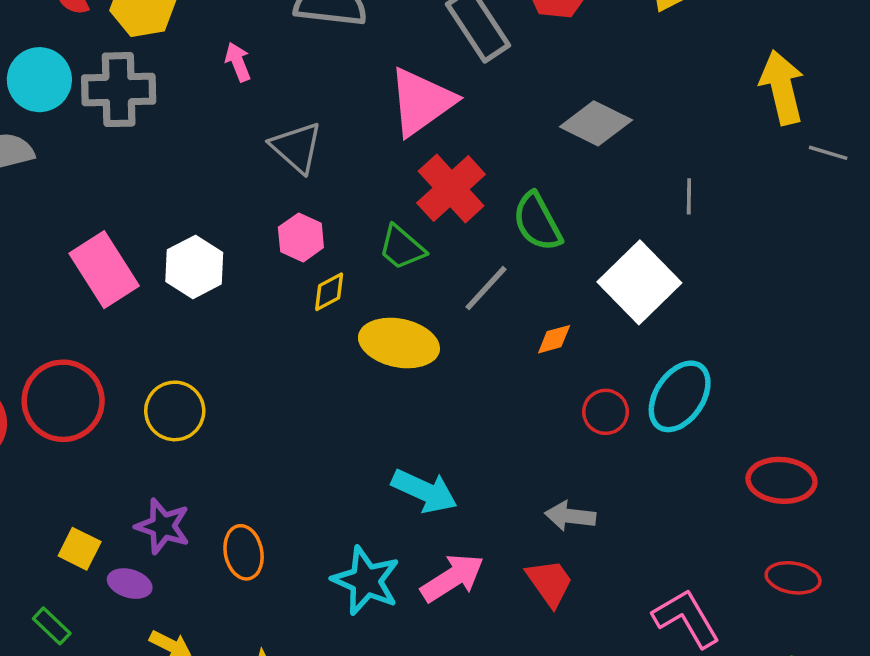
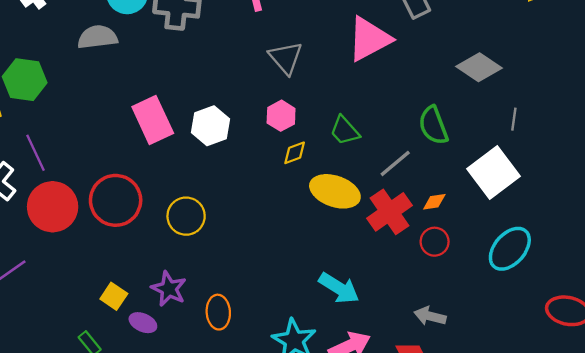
red cross: (451, 189) -> (390, 212), moved
gray line: (689, 196) -> (514, 119), moved
red circle: (606, 412) -> (435, 242), moved

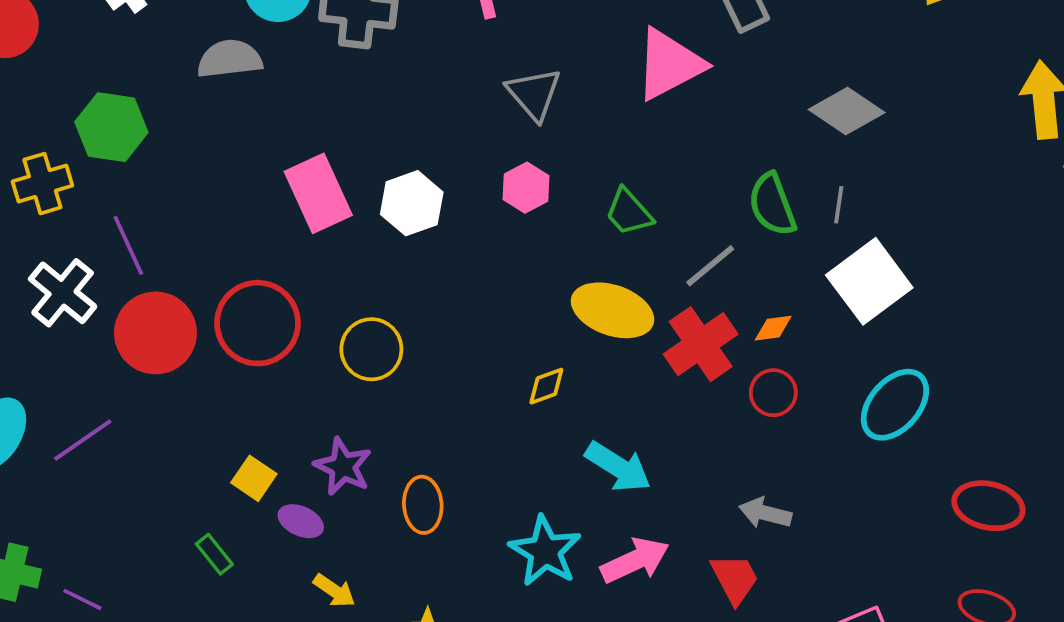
gray line: (514, 119) -> (839, 205), moved
yellow diamond: (295, 153) -> (546, 386), moved

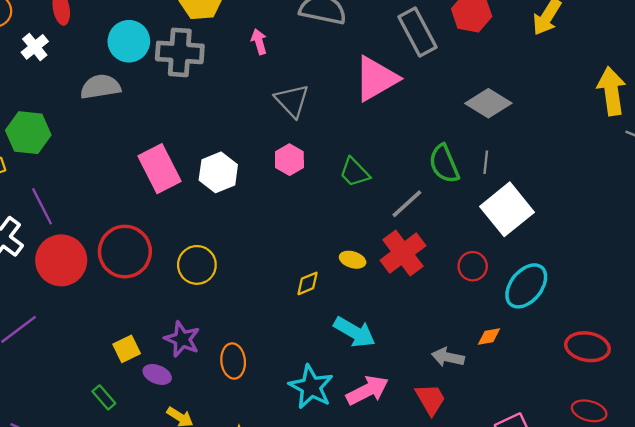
yellow ellipse: (613, 310) -> (353, 260), moved, size x0.5
orange diamond: (773, 328) -> (489, 337), moved
red circle: (773, 393) -> (473, 266), moved
yellow square: (254, 478) -> (127, 349), turned 32

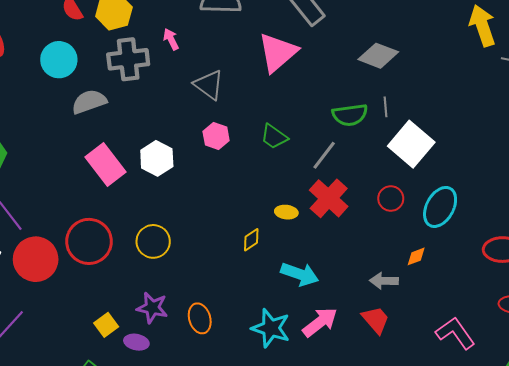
gray cross: (180, 52) -> (128, 59), moved
gray semicircle: (100, 87) -> (89, 102), moved
green semicircle: (444, 164) -> (350, 115), turned -64

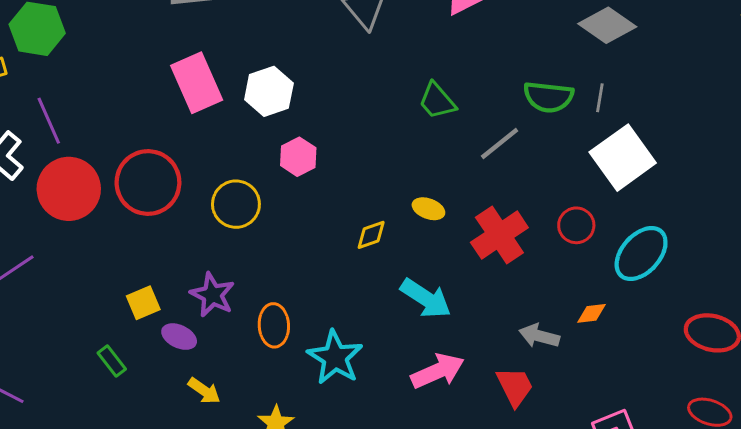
pink hexagon: (216, 136) -> (298, 157), moved
red cross: (329, 198) -> (499, 235), moved
cyan star: (271, 328) -> (335, 357), moved

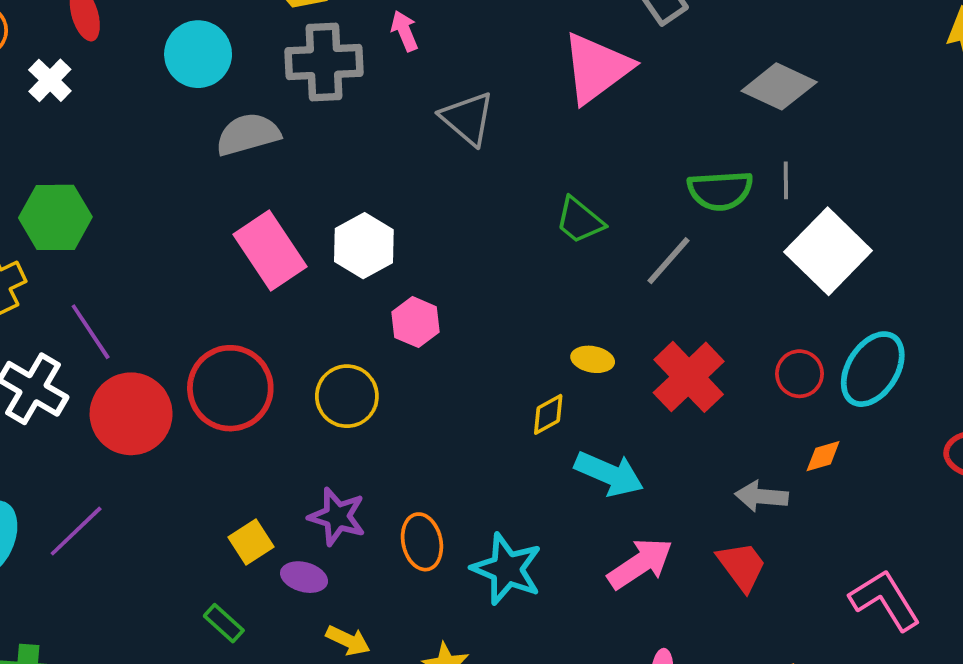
red circle: (576, 225) -> (800, 374), moved
yellow diamond: (371, 235) -> (548, 414), moved

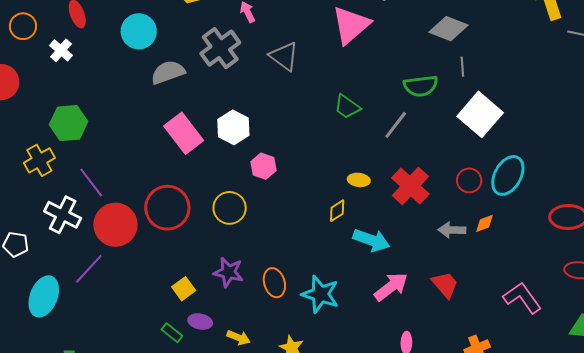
gray cross: (324, 62) -> (220, 48), moved, turned -30
gray line: (786, 180) -> (462, 67), moved
gray arrow: (762, 496) -> (452, 230), moved
purple line: (76, 531) -> (89, 269), moved
purple ellipse: (304, 577) -> (200, 322), moved

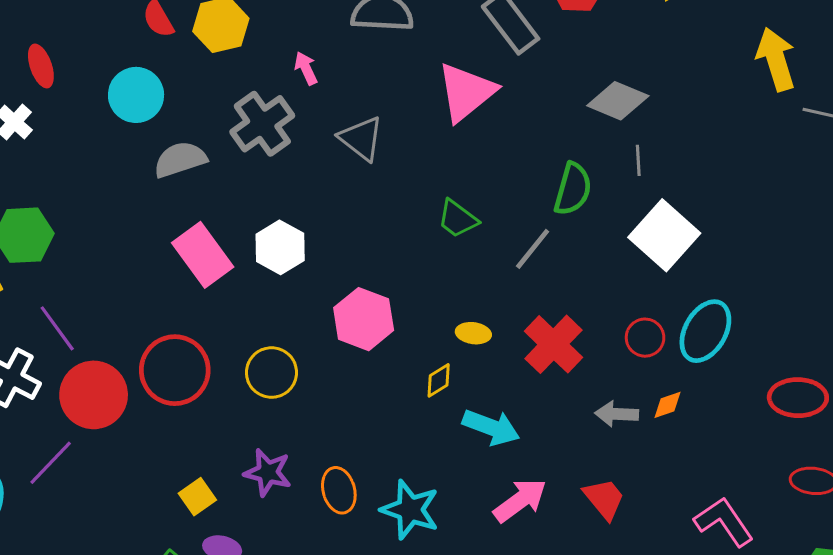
green semicircle: (421, 86) -> (573, 189), turned -68
pink hexagon: (263, 166) -> (364, 319), moved, size x1.5

